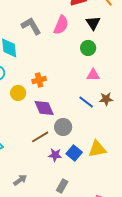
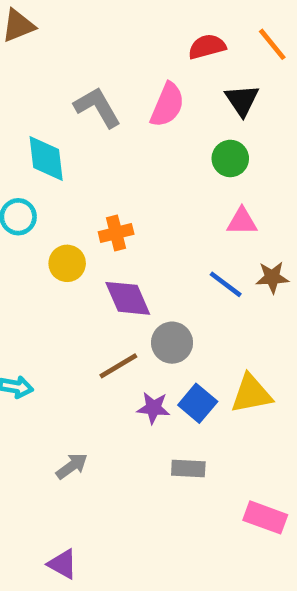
gray rectangle: (62, 186) -> (188, 468), moved, turned 64

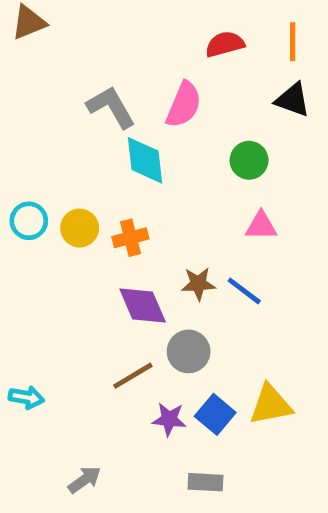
orange line: (272, 44) -> (293, 42), turned 39
black triangle: (242, 100) -> (293, 100), moved, turned -36
cyan diamond: (46, 158) -> (145, 160), moved
yellow circle: (67, 263) -> (80, 228), moved
brown star: (272, 277) -> (198, 284), moved

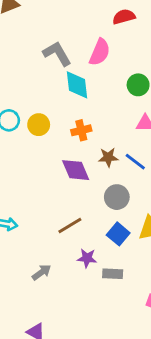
orange cross: (130, 238) -> (81, 130), moved
gray circle: (189, 351) -> (117, 197), moved
brown line: (133, 376) -> (70, 225), moved
purple star: (169, 419) -> (87, 258), moved

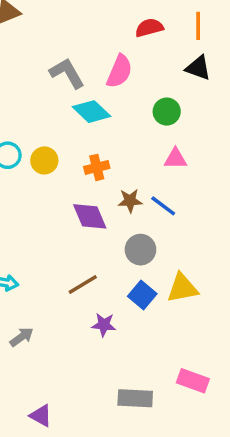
cyan diamond: (77, 85) -> (92, 112), turned -40
gray arrow: (41, 272) -> (22, 337), moved
gray rectangle: (113, 274) -> (135, 398), moved, size x1.4

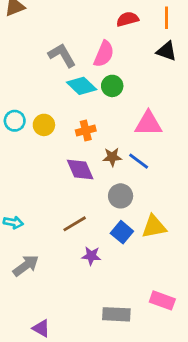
green circle: (167, 112) -> (112, 86), moved
pink triangle: (175, 159) -> (148, 124), size x1.5
gray arrow: (22, 337) -> (26, 266), size x1.4

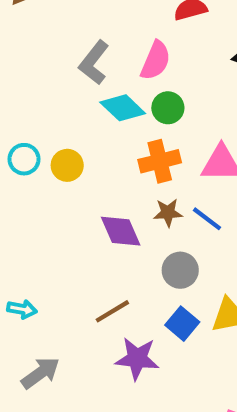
gray L-shape: (62, 55) -> (94, 63), turned -112
orange cross: (86, 130) -> (160, 161), moved, size x1.4
purple star: (91, 256) -> (137, 359), size x1.5

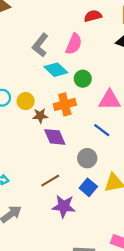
green circle: (168, 108) -> (83, 79), moved
orange cross: (160, 161) -> (65, 104), moved
brown star: (168, 213) -> (40, 116), moved

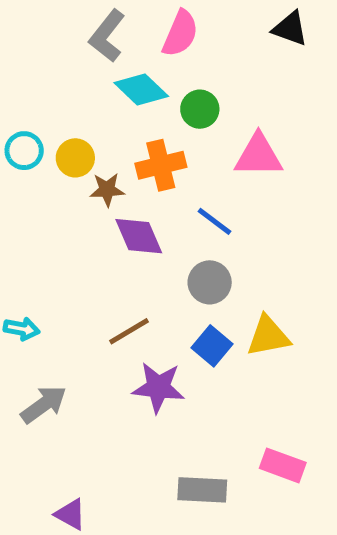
blue line: (102, 130) -> (214, 221), moved

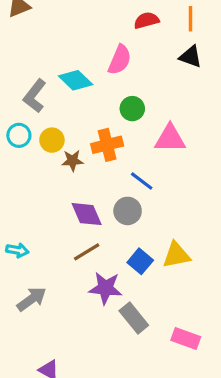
gray L-shape: (107, 36) -> (35, 96), moved
cyan diamond: (141, 90) -> (76, 80), moved
purple diamond: (139, 236) -> (87, 214), moved
gray circle: (210, 282) -> (128, 211), moved
gray rectangle: (202, 490) -> (134, 318), moved, turned 48

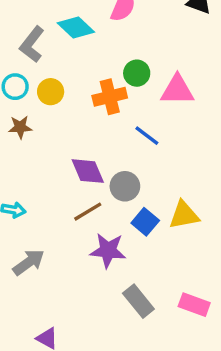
green circle: (132, 109) -> (137, 73), moved
brown star: (72, 161) -> (20, 127), moved
gray circle: (128, 211) -> (125, 186), moved
gray rectangle: (134, 318) -> (138, 301), moved

